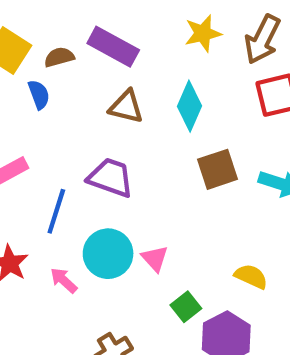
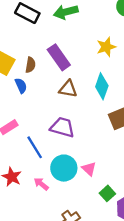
purple rectangle: (113, 47) -> (59, 57), turned 30
brown semicircle: (59, 57) -> (30, 65), turned 119
blue line: (56, 211) -> (35, 147), turned -45

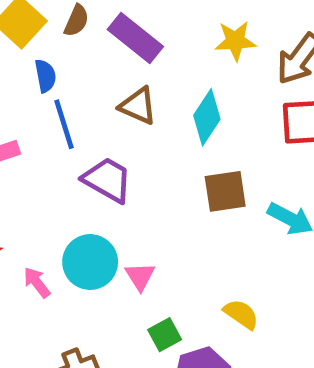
purple rectangle: (59, 57) -> (135, 38), turned -30
brown semicircle: (30, 65) -> (76, 21), moved
blue line: (35, 147) -> (64, 124), moved

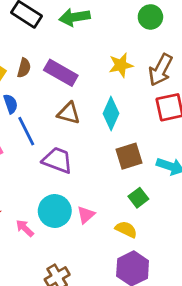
pink triangle: (140, 276) -> (86, 215), turned 30
yellow semicircle: (241, 314) -> (126, 229), moved
green square: (165, 335) -> (138, 198), moved

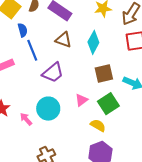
purple trapezoid: (57, 160) -> (53, 73), turned 115
green square: (138, 198) -> (108, 104), size x1.5
pink triangle: (86, 215) -> (81, 100), moved

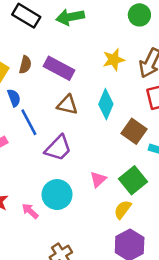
brown square: (104, 73) -> (134, 131), moved, turned -36
yellow semicircle: (98, 125) -> (123, 210), turned -77

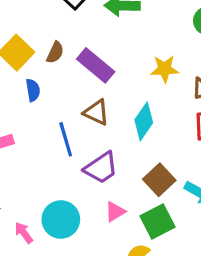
blue line: (29, 122) -> (66, 139), moved
brown square: (134, 131) -> (159, 180), moved
purple trapezoid: (58, 148) -> (101, 168), moved

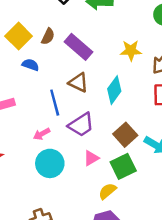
blue semicircle: (33, 90) -> (30, 65), turned -63
pink arrow: (24, 233) -> (42, 134), moved, turned -84

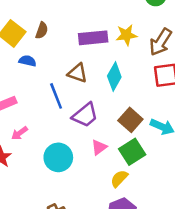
purple rectangle: (78, 47) -> (93, 38), moved, turned -40
pink arrow: (42, 134) -> (20, 133), moved

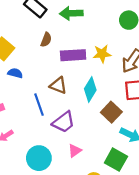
brown semicircle: (42, 30) -> (46, 40), moved
brown square: (130, 120) -> (111, 112), moved
green square: (132, 152) -> (116, 160), moved, turned -30

